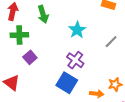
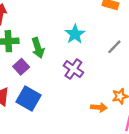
green arrow: (43, 14) -> (38, 48), moved
blue square: (67, 83) -> (29, 99), moved

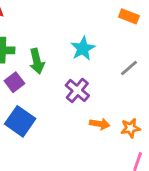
orange arrow: (99, 107) -> (100, 124), moved

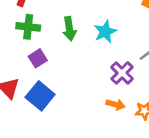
green arrow: (37, 61) -> (69, 29), moved
purple cross: (77, 90) -> (122, 73), moved

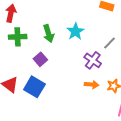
purple square: (38, 58) -> (40, 59), moved

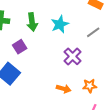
gray line: (110, 43) -> (93, 32), moved
orange arrow: (92, 85) -> (64, 89), moved

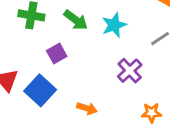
green arrow: (32, 22) -> (76, 20), turned -48
orange arrow: (64, 89) -> (87, 108), moved

